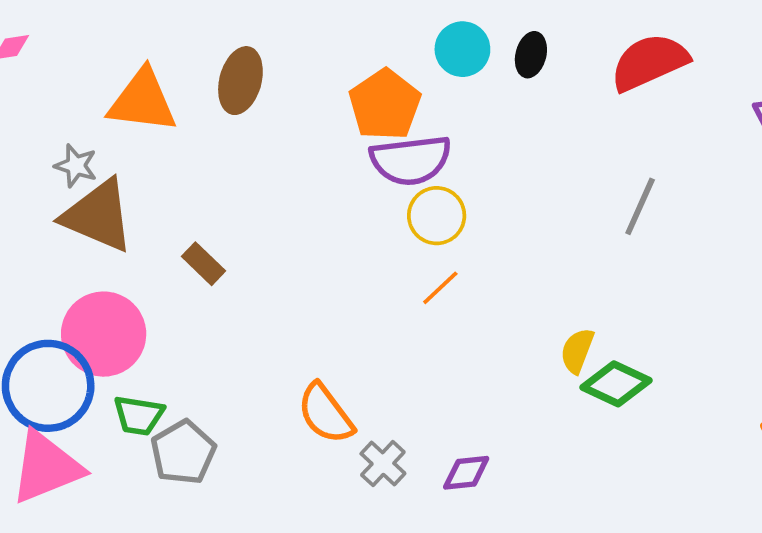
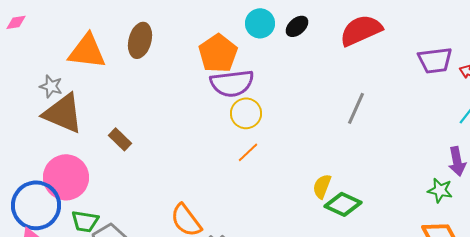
black ellipse: (531, 55) -> (297, 26), turned 35

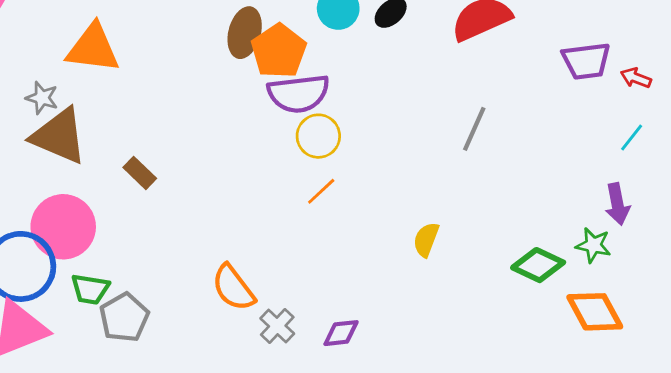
brown ellipse: (140, 40) -> (245, 33), moved
green diamond: (343, 204) -> (538, 265), moved

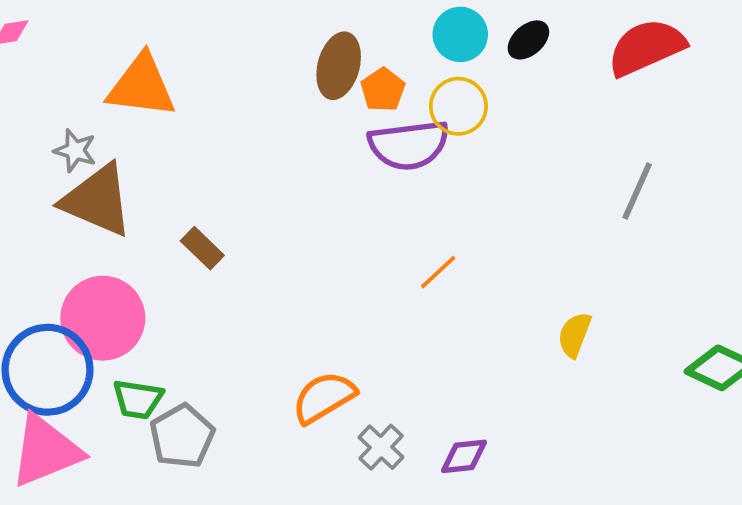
orange pentagon: (279, 51) -> (383, 90), size x0.6
yellow circle: (318, 136) -> (458, 106), moved
orange semicircle: (233, 288) -> (324, 397), turned 96

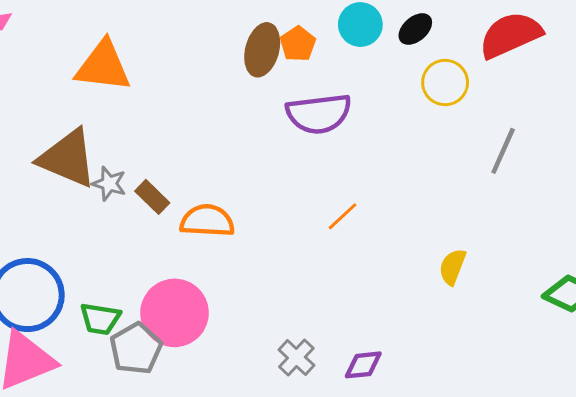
orange pentagon: (383, 90) -> (298, 44), moved
yellow circle: (458, 106) -> (445, 82), moved
gray star: (75, 150) -> (109, 184), moved
pink circle: (103, 318) -> (175, 313), moved
orange semicircle: (324, 397) -> (207, 221), moved, turned 34

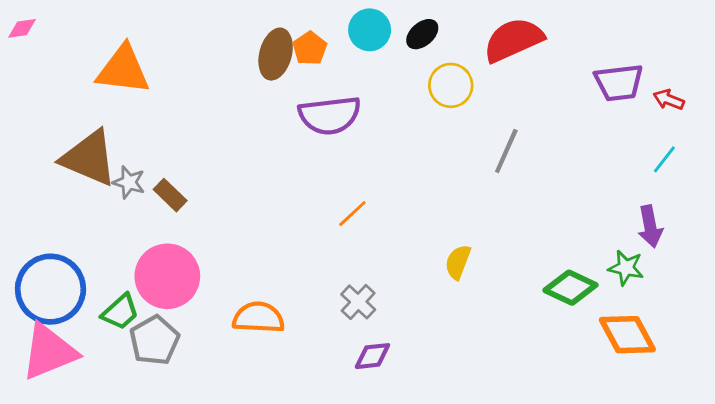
orange semicircle: (207, 221) -> (258, 318), moved
pink circle: (175, 313) -> (167, 276), moved
green trapezoid: (100, 319) -> (120, 312), turned -51
gray cross: (296, 357) -> (358, 302), moved

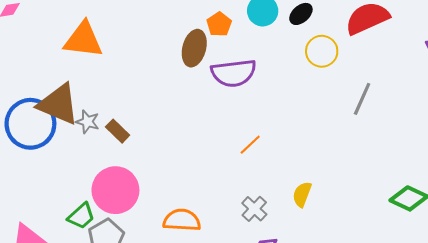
brown ellipse: (276, 54) -> (194, 48), moved
yellow semicircle: (458, 262) -> (302, 194), moved
blue circle: (50, 289) -> (30, 124), moved

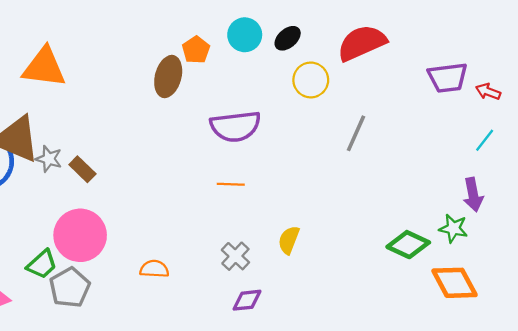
purple semicircle: (234, 73) -> (235, 126), moved
orange line: (250, 145) -> (231, 184), turned 45
orange semicircle: (182, 220) -> (154, 269), size x0.7

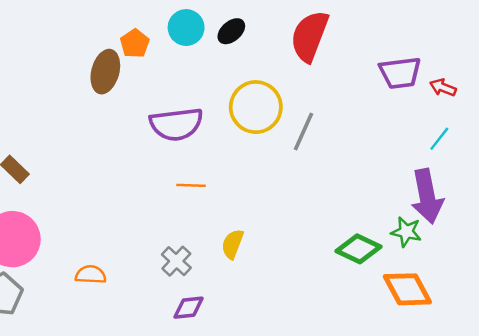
red semicircle: (362, 43) -> (310, 36), turned -45
yellow circle: (311, 80) -> (256, 107), moved, size x1.4
orange line: (231, 184) -> (191, 185), moved
purple arrow: (473, 195) -> (427, 196), size x1.5

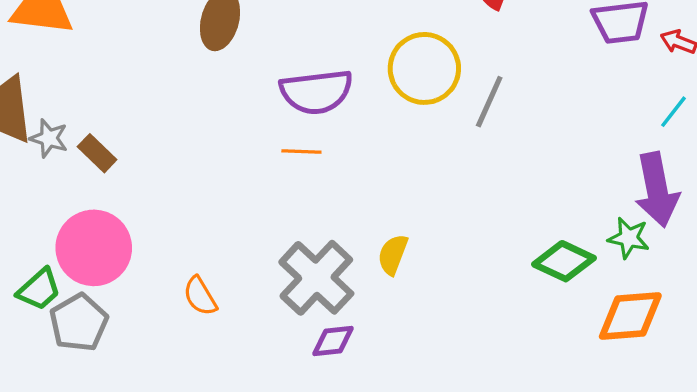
orange line: (191, 185) -> (301, 152), moved
gray cross: (176, 261) -> (316, 278), size x1.8
orange semicircle: (91, 275) -> (200, 296), turned -124
orange diamond: (407, 289) -> (630, 316), turned -66

